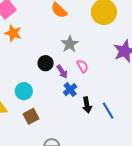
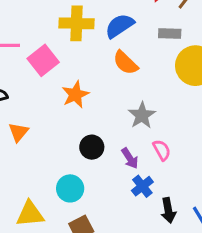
orange star: (13, 33) -> (75, 95), moved, turned 30
black circle: (46, 63) -> (92, 147), moved

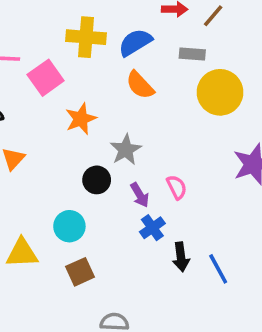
gray star: (142, 115) -> (126, 150), moved

